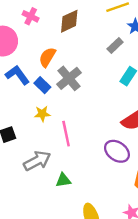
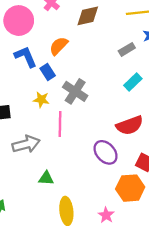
gray cross: (69, 78) -> (75, 91), moved, turned -30
green triangle: (63, 180) -> (46, 178), moved

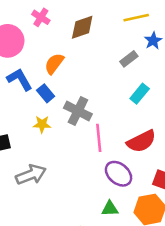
pink line: (60, 124) -> (99, 138), moved
green triangle: (46, 178) -> (110, 209), moved

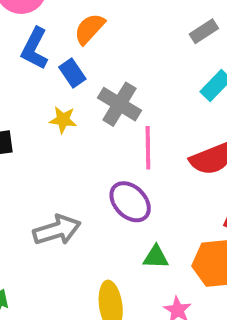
blue L-shape: (20, 79) -> (35, 48), turned -128
purple ellipse: (119, 174) -> (130, 202), moved
gray arrow: (31, 175) -> (57, 230), moved

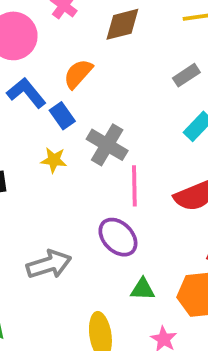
blue L-shape: (35, 48) -> (26, 93), turned 114

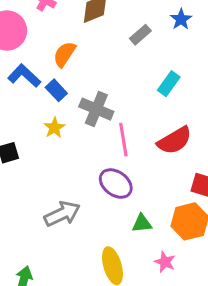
gray rectangle: (186, 75) -> (140, 35), moved
yellow star: (54, 160) -> (54, 128), turned -30

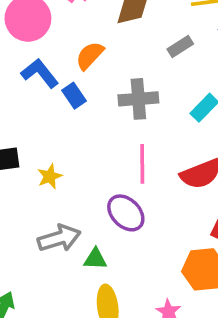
gray cross: (96, 109) -> (138, 99), moved, turned -36
yellow star: (54, 128) -> (50, 176), moved
green triangle: (142, 223) -> (95, 259), moved

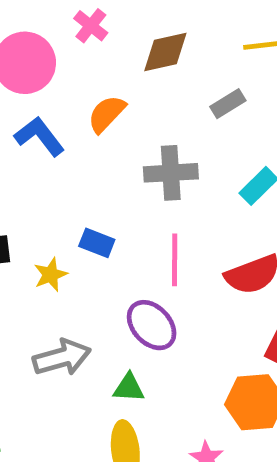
blue rectangle: (74, 96) -> (97, 243), moved, turned -35
green triangle: (95, 259) -> (129, 388), moved

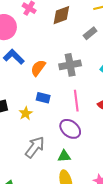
orange semicircle: (107, 114) -> (38, 68), moved
gray arrow: (62, 357) -> (35, 147), turned -30

